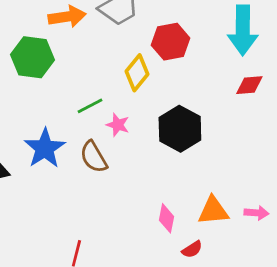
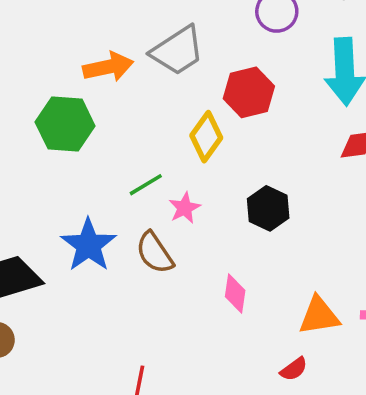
pink star: (118, 125) -> (185, 208), turned 30
black hexagon: (180, 129) -> (268, 208), size x0.7
pink diamond: (166, 218) -> (235, 294), moved

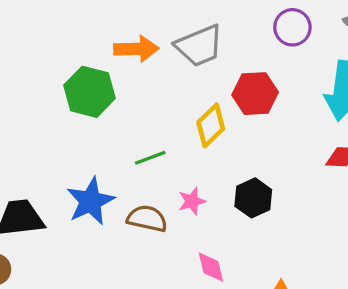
pink star: (185, 208) -> (192, 201), moved
brown semicircle: (155, 253) -> (147, 219), turned 126
pink diamond: (235, 294) -> (211, 267), turned -32

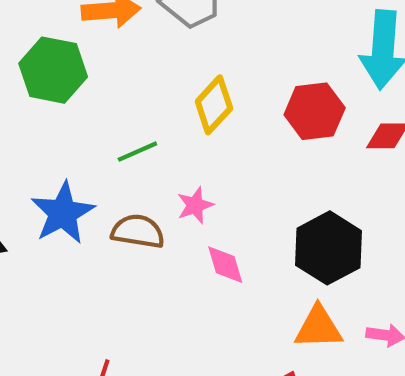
red hexagon: (255, 94) -> (315, 111), moved
black hexagon: (253, 198) -> (328, 248), moved, size x1.4
pink diamond: (211, 267) -> (225, 265), moved

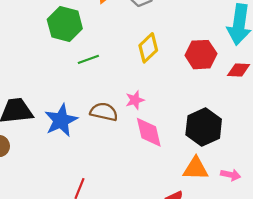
green line: (137, 152) -> (88, 59), moved
blue star: (63, 213) -> (61, 120), moved
pink diamond: (225, 265) -> (149, 132), size x1.4

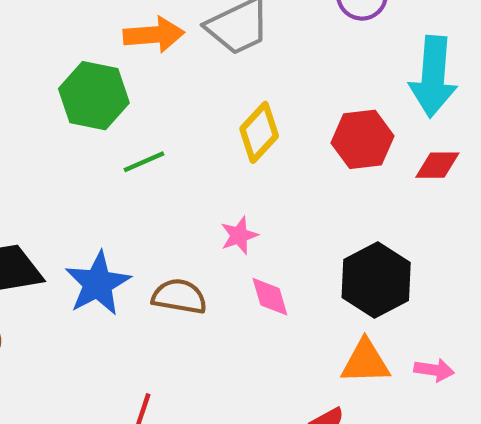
brown semicircle: (104, 112) -> (179, 296), moved
pink diamond: (149, 132) -> (270, 297), size x0.7

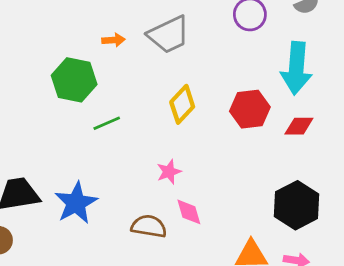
orange arrow: (154, 35) -> (113, 40), size x0.6
black hexagon: (376, 280) -> (297, 205), moved
brown semicircle: (179, 296) -> (149, 226), moved

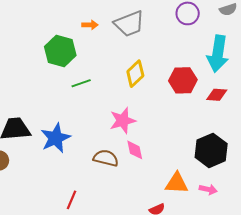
pink star: (169, 172) -> (123, 121), size x1.5

